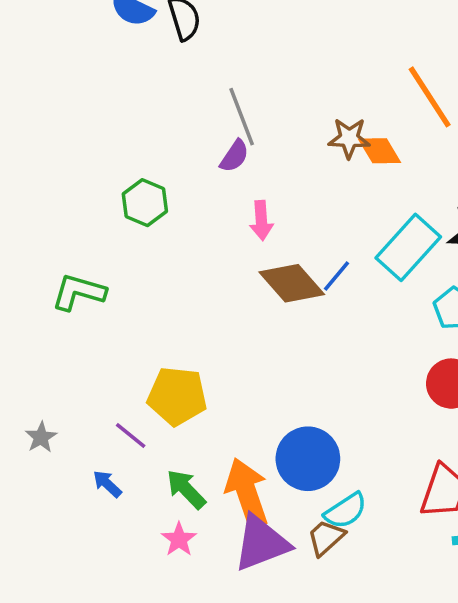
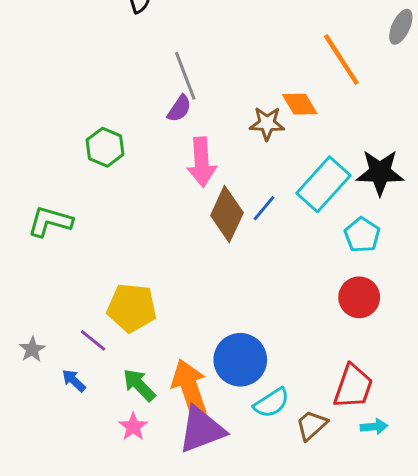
brown star: (349, 138) -> (267, 123), moved
pink arrow: (261, 221) -> (202, 162), size x1.5
brown diamond: (292, 283) -> (227, 214), turned 66
gray star: (41, 437) -> (32, 349), moved
brown trapezoid: (326, 538) -> (312, 425), moved

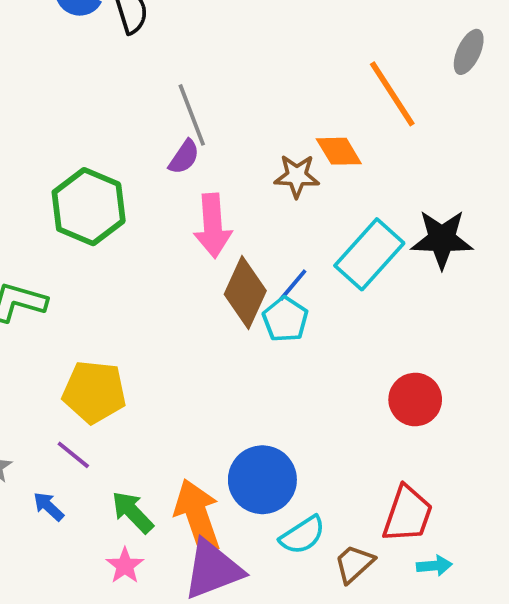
green hexagon: (105, 147) -> (89, 207), size x1.5
cyan pentagon: (362, 235) -> (285, 319), moved
yellow pentagon: (132, 308) -> (94, 392), moved

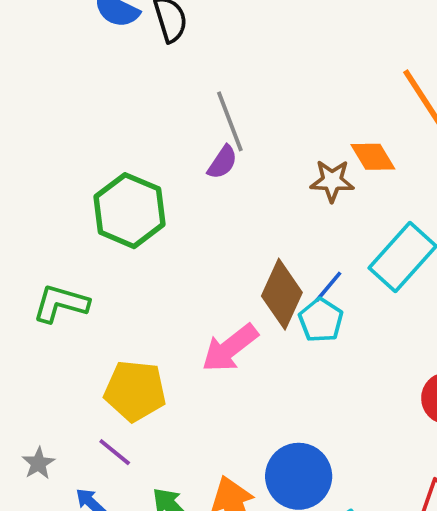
pink arrow: (213, 226) -> (230, 348), moved, turned 56

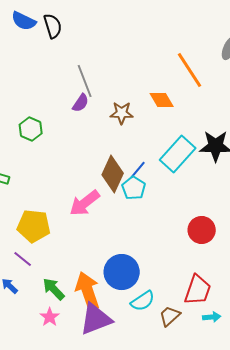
brown star: (332, 181) -> (122, 113), moved
green hexagon: (130, 211) -> (31, 129), size x0.6

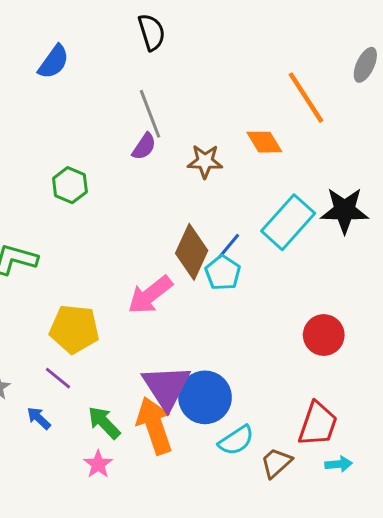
blue semicircle: (24, 21) -> (54, 62), moved, turned -80
black semicircle: (53, 26) -> (152, 32), moved
purple triangle: (96, 319) -> (166, 387), moved, turned -42

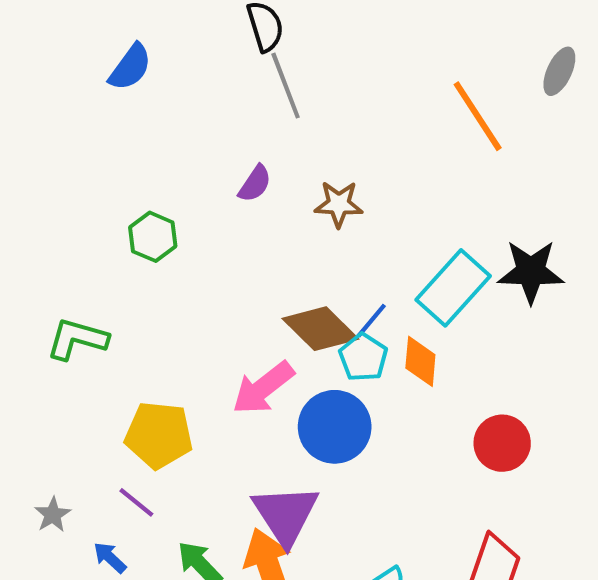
gray line: (150, 114) -> (286, 86), moved
orange diamond: (264, 142) -> (420, 361), moved, turned 36
brown diamond: (192, 252) -> (320, 329), turned -70
blue circle: (205, 397) -> (335, 427), moved

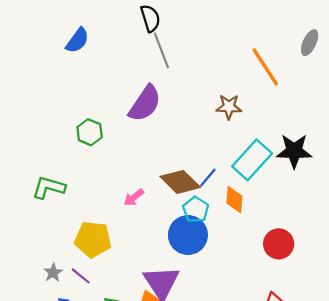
purple semicircle: (255, 184) -> (145, 103), size x1.8
brown star: (339, 204) -> (229, 107), moved
cyan pentagon: (363, 357) -> (196, 210), moved
pink arrow: (263, 388) -> (134, 197), moved, size x0.6
gray star: (53, 515) -> (53, 273), moved

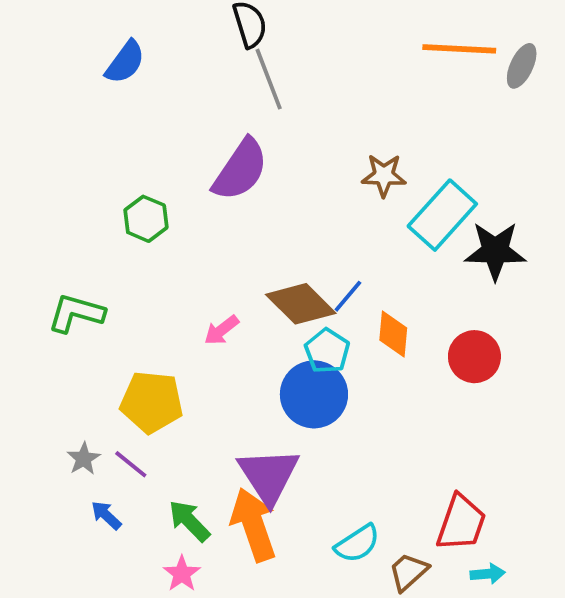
orange line: (265, 67) -> (459, 49), moved, turned -54
cyan rectangle: (252, 160) -> (442, 215), moved
red circle: (279, 244) -> (474, 357), moved

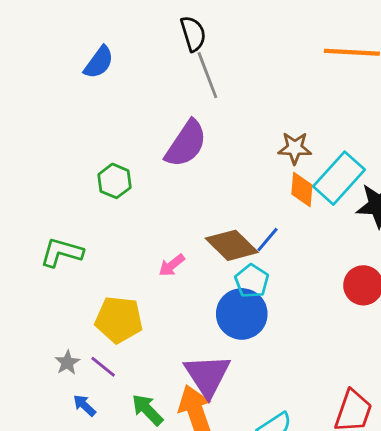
orange diamond: (393, 334) -> (302, 190), moved

